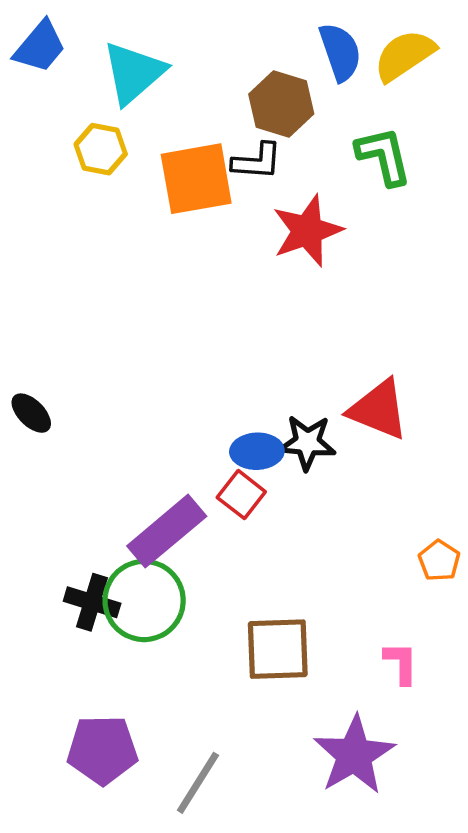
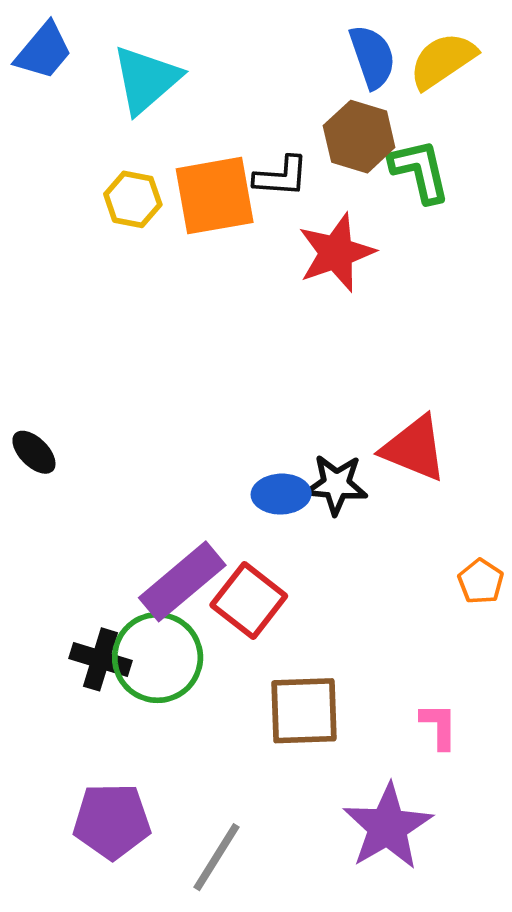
brown hexagon: (281, 104) -> (359, 137), moved
yellow hexagon: (101, 149) -> (133, 199), moved
red square: (241, 495) -> (249, 600), moved, size x1.4
orange pentagon: (439, 561) -> (481, 581), moved

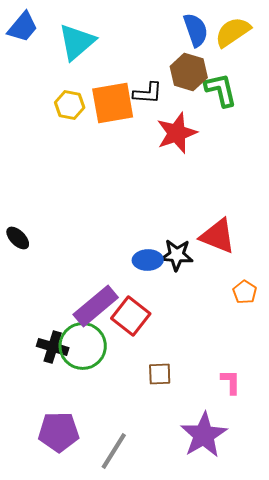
orange pentagon: (481, 581) -> (245, 292), moved
brown square: (304, 711) -> (160, 374), size x0.6

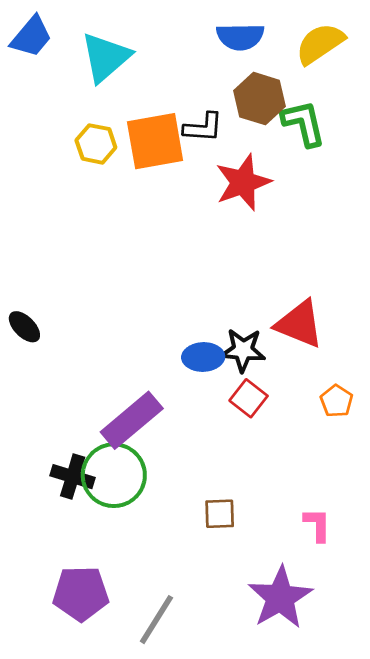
blue semicircle: (196, 30) -> (240, 37), moved, turned 108
red square: (131, 316) -> (249, 398), moved, size x0.7

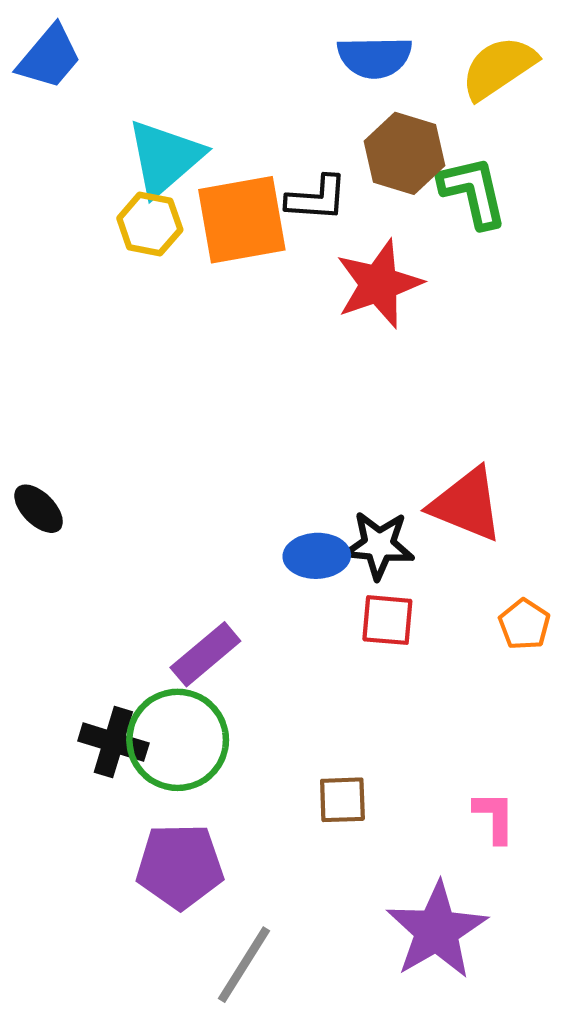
cyan triangle: (106, 57) -> (165, 158), moved
red square: (249, 398) -> (387, 620), turned -33
purple rectangle: (132, 420) -> (205, 654), size x0.7
purple pentagon: (81, 593) -> (180, 866), moved

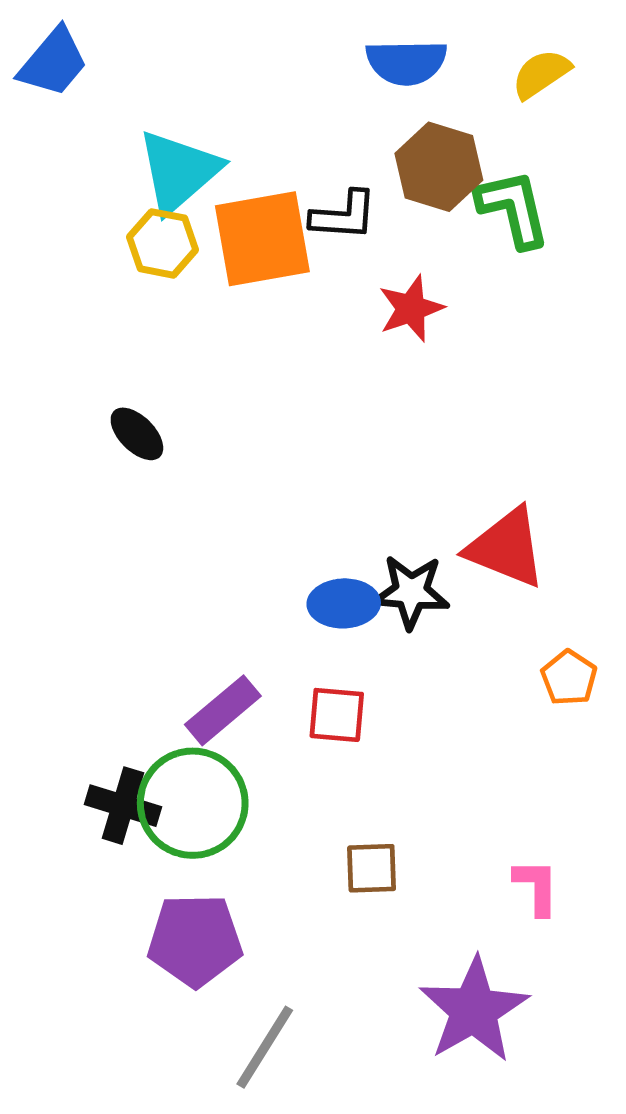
yellow semicircle: (499, 68) -> (541, 74), size x0.7
red star: (379, 284) -> (411, 308), size x0.7
black ellipse: (39, 509) -> (137, 434), moved
red square: (387, 620) -> (337, 715), moved

